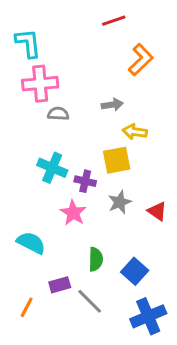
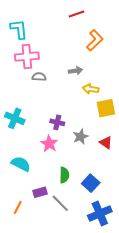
yellow square: (117, 160) -> (106, 108), moved
cyan cross: (52, 168) -> (15, 118), moved

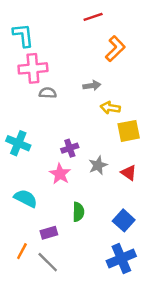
purple cross: (57, 122) -> (70, 148), turned -32
blue square: (91, 183) -> (124, 220), moved
gray line: (60, 203) -> (48, 262), moved

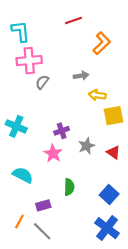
red line: (93, 17) -> (73, 21), moved
gray semicircle: (48, 93) -> (42, 82), turned -56
blue cross: (121, 259) -> (107, 228), turned -30

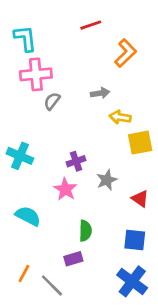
red triangle: (113, 152) -> (140, 199), moved
blue square: (109, 195) -> (135, 240), turned -36
purple rectangle: (43, 205) -> (73, 259), moved

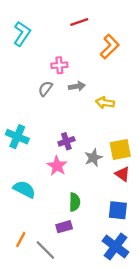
cyan L-shape: (25, 38) -> (22, 34), turned 40
pink cross: (36, 74) -> (59, 65), moved, size x0.6
gray arrow: (100, 93) -> (77, 86), moved
yellow square: (140, 143) -> (120, 149), moved

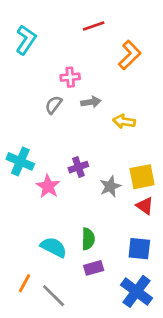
pink star: (57, 166) -> (48, 186), moved
cyan semicircle: (24, 189) -> (54, 247), moved
purple rectangle: (64, 227) -> (94, 268), moved

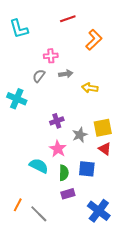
cyan L-shape: (26, 40) -> (19, 29), turned 130
cyan cross: (20, 161) -> (17, 99), moved
pink star: (48, 186) -> (58, 149), moved
cyan semicircle: (54, 247) -> (39, 166), moved
blue square: (139, 249) -> (87, 169), moved

